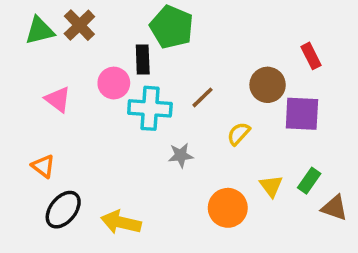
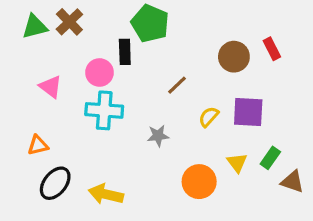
brown circle: (268, 85) -> (234, 57), moved
cyan cross: (150, 108) -> (104, 110), moved
purple square: (302, 114) -> (248, 112), moved
orange triangle: (43, 166) -> (38, 145), turned -50

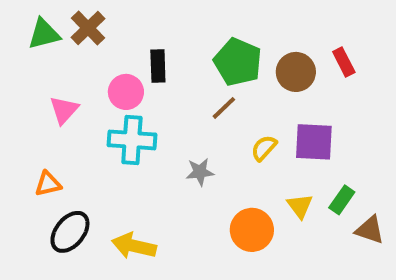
green pentagon: (150, 23) -> (238, 62), moved
pink triangle: (50, 87) -> (64, 110), turned 35

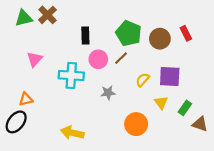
pink circle: (126, 92) -> (98, 59), moved
yellow triangle: (300, 206) -> (161, 102), moved
black ellipse: (70, 232) -> (16, 122), moved

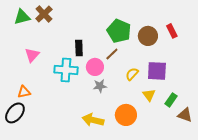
black rectangle: (85, 35) -> (79, 48), moved
pink circle: (98, 59) -> (95, 67), moved
yellow arrow: (72, 133) -> (93, 120), moved

